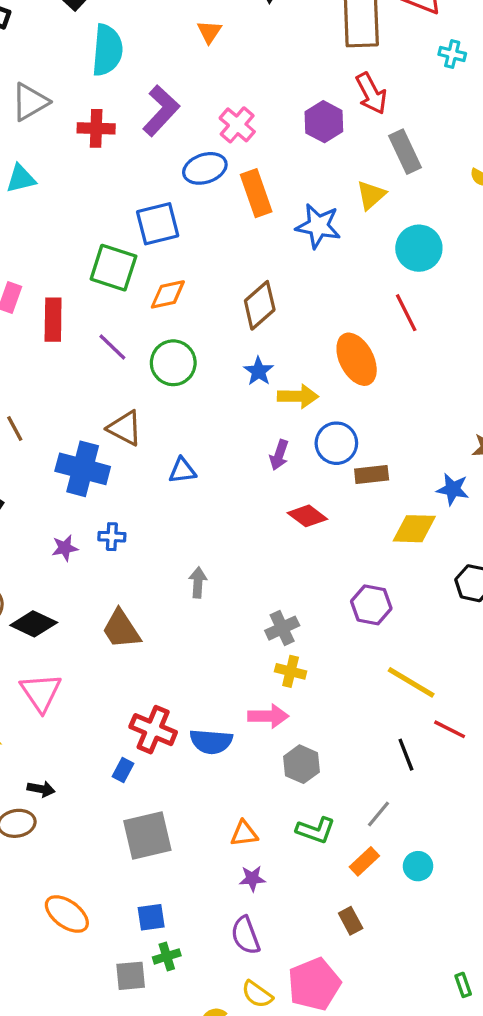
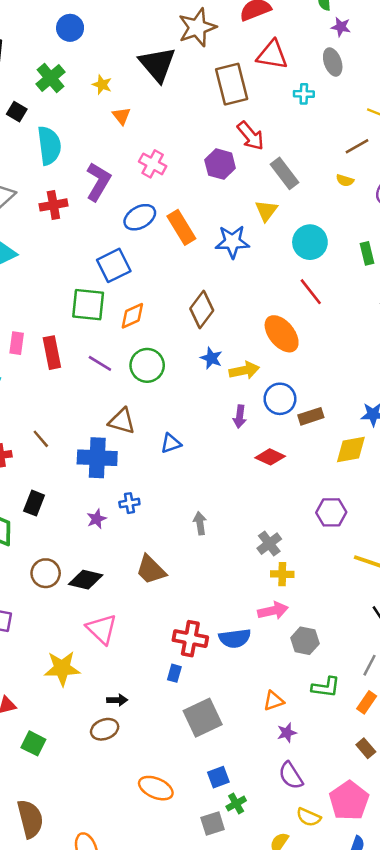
pink cross: (237, 125) -> (153, 164), moved

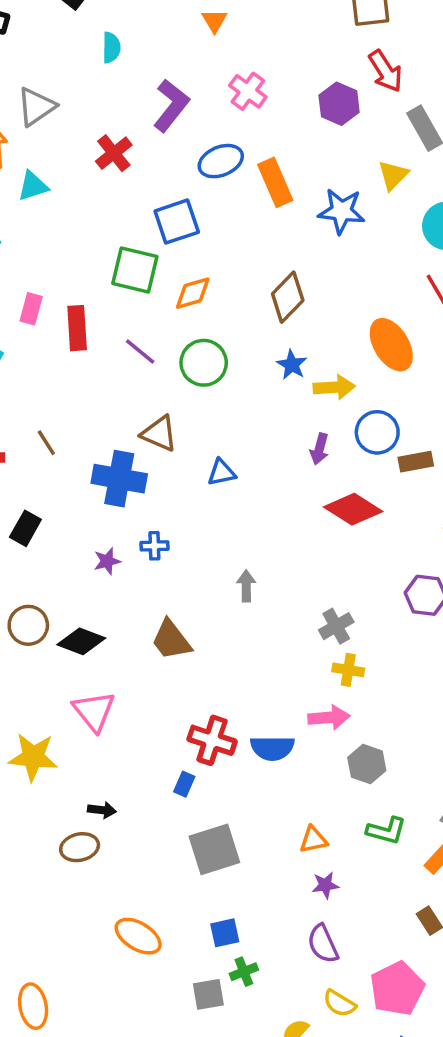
cyan semicircle: (49, 146) -> (111, 48), size x0.6
red cross: (53, 205) -> (114, 153), moved, turned -36
red diamond: (270, 457) -> (353, 509), size x1.4

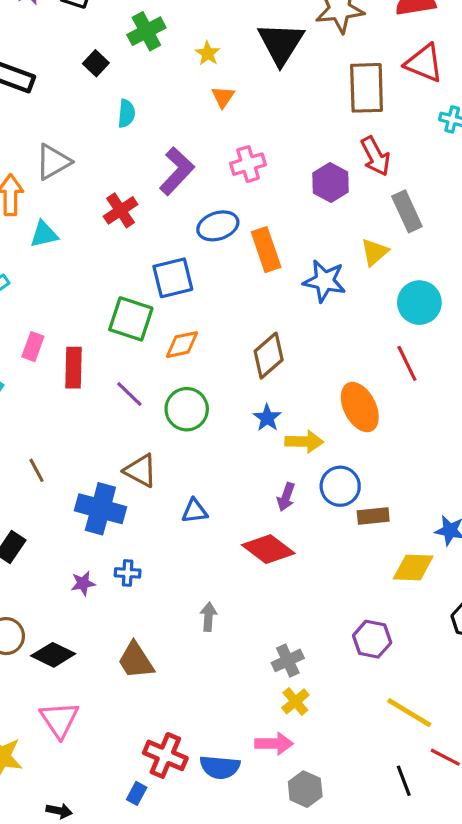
pink cross: (248, 91) -> (248, 164), turned 32
red diamond: (353, 509) -> (268, 549), moved
yellow cross: (348, 670) -> (295, 701), turned 36

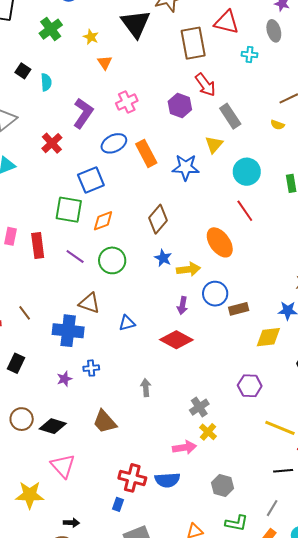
black square: (96, 63) -> (23, 71), moved
pink arrow: (274, 744) -> (184, 448), moved
black line: (404, 781) -> (283, 471), turned -66

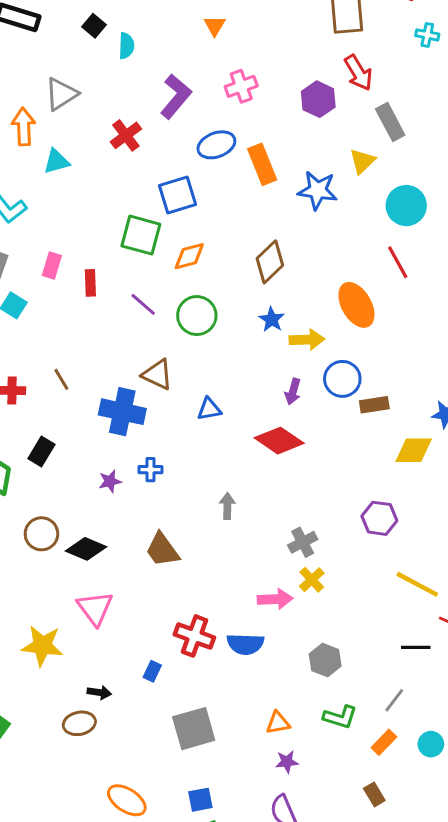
red rectangle: (38, 246) -> (90, 283), size x0.7
blue rectangle: (118, 504) -> (152, 671), moved

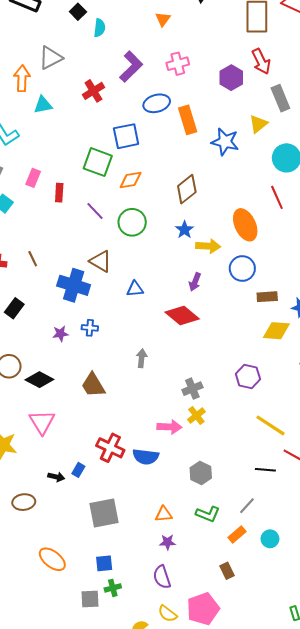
blue circle: (342, 379) -> (242, 268), moved
brown rectangle: (374, 405) -> (267, 297), moved
black arrow: (99, 692) -> (56, 477), moved

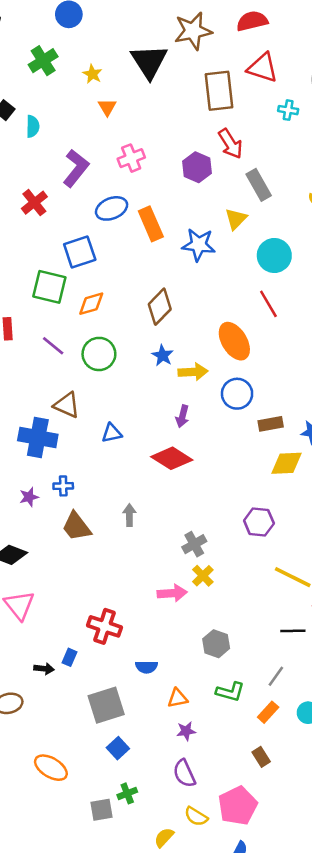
brown trapezoid: (93, 385) -> (76, 527), moved
blue semicircle: (146, 457) -> (146, 667), moved, size x0.7
blue square: (104, 563) -> (118, 748), moved, turned -30

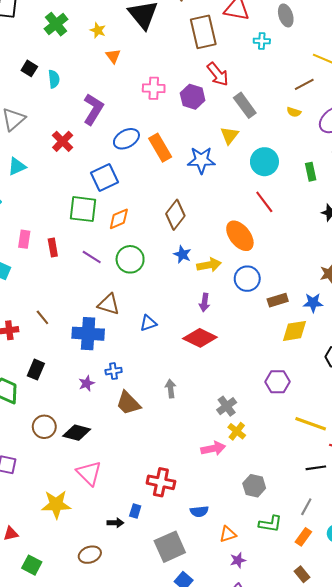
pink cross: (131, 158) -> (154, 88), moved, turned 30

